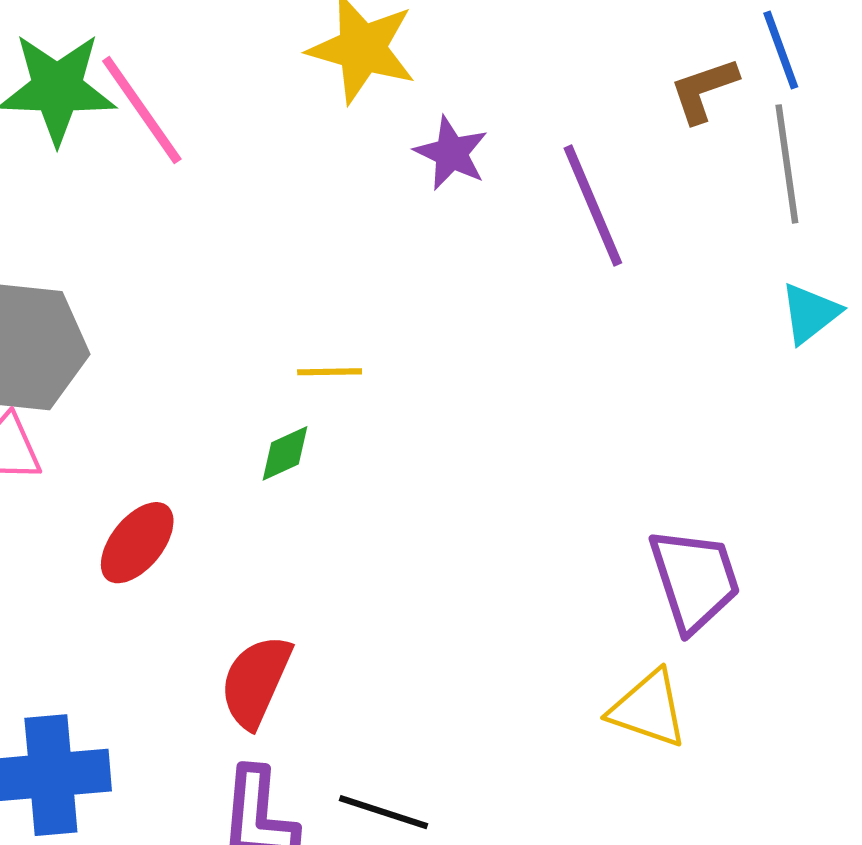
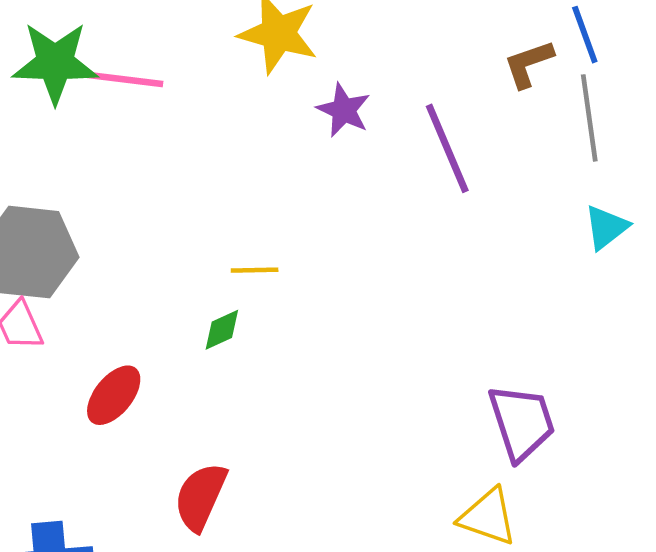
pink line: (142, 110) -> (117, 78), turned -48

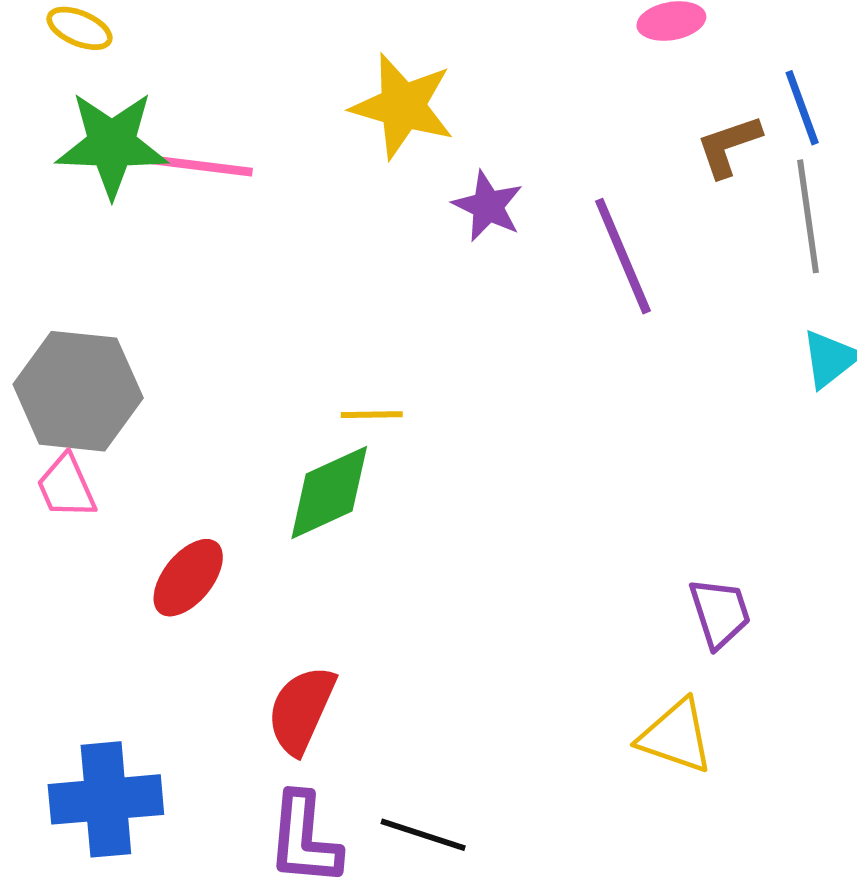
green diamond: (222, 330) -> (329, 492), size x1.8
purple trapezoid: (522, 422) -> (720, 613), size x0.7

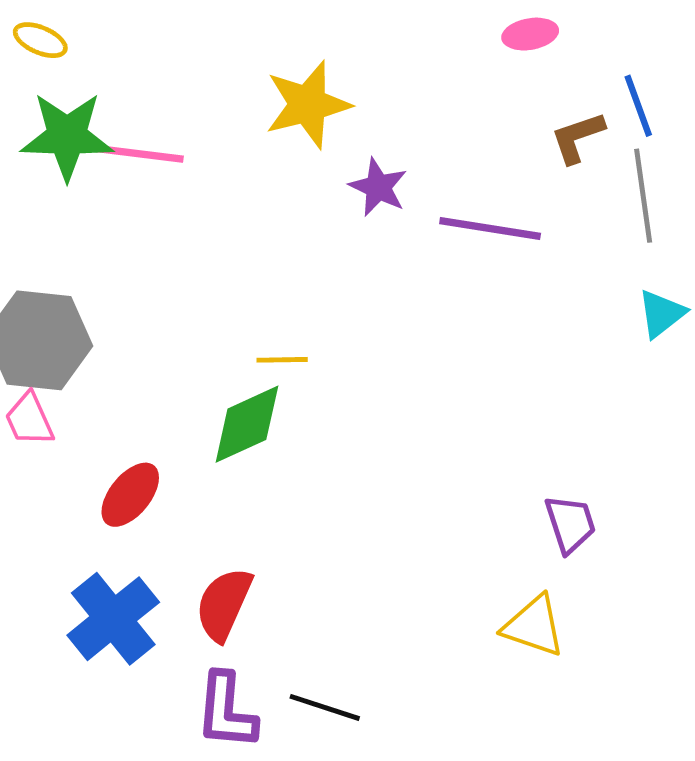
yellow star: (403, 106) -> (308, 105), turned -30
purple line: (623, 256) -> (490, 229), turned -58
blue cross: (106, 799) -> (113, 619), moved, turned -34

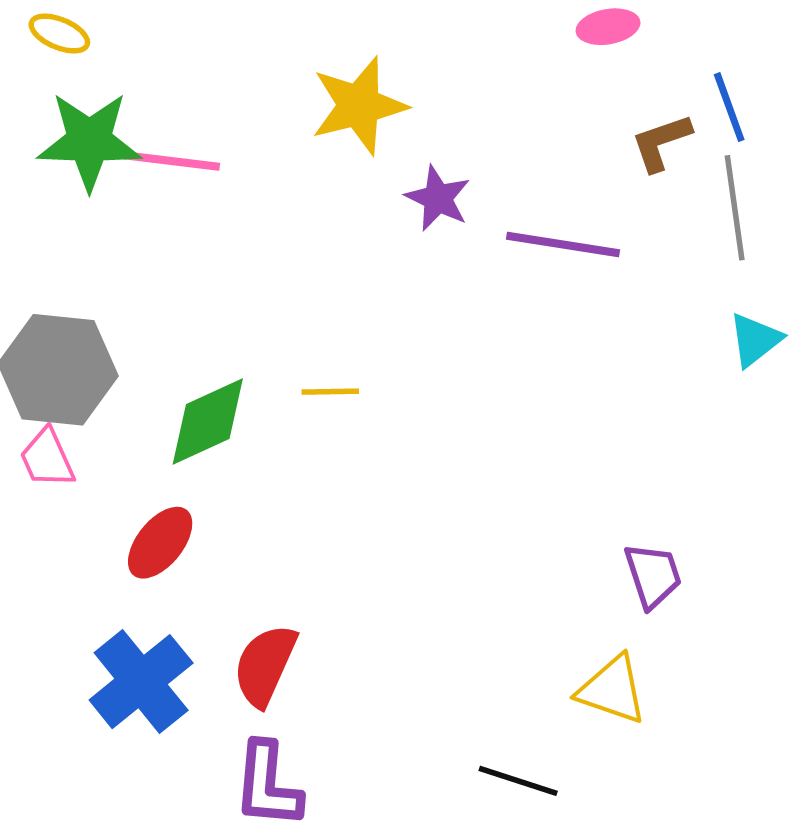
green diamond: (247, 424) -> (208, 421), moved
black line: (325, 707) -> (518, 781), moved

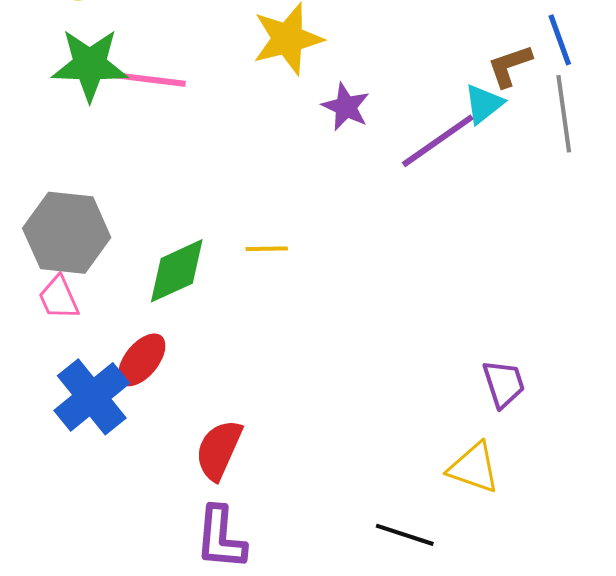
purple line: (563, 245) -> (438, 141), turned -44
cyan triangle: (755, 340) -> (484, 104), moved
blue cross: (141, 682) -> (92, 397), moved

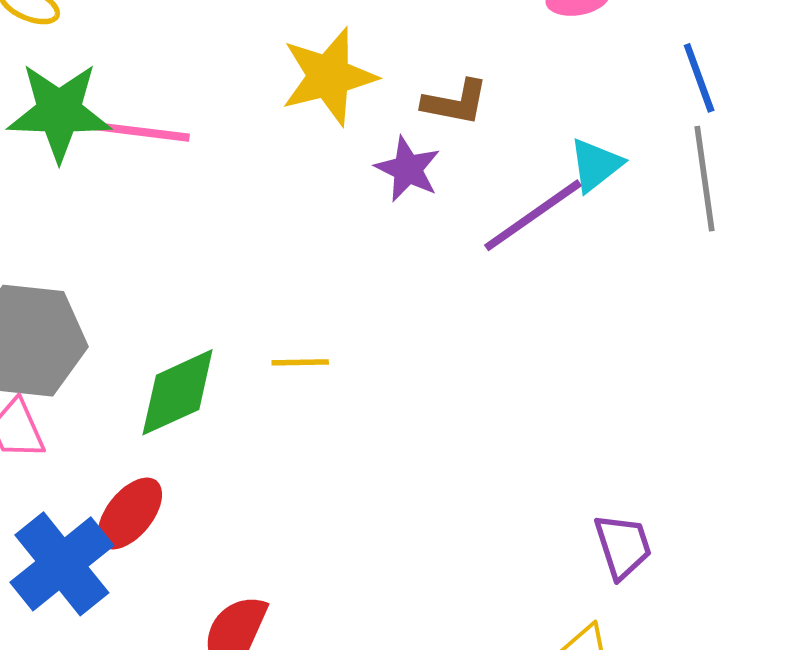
brown L-shape: (510, 66) -> (455, 102), moved, turned -150

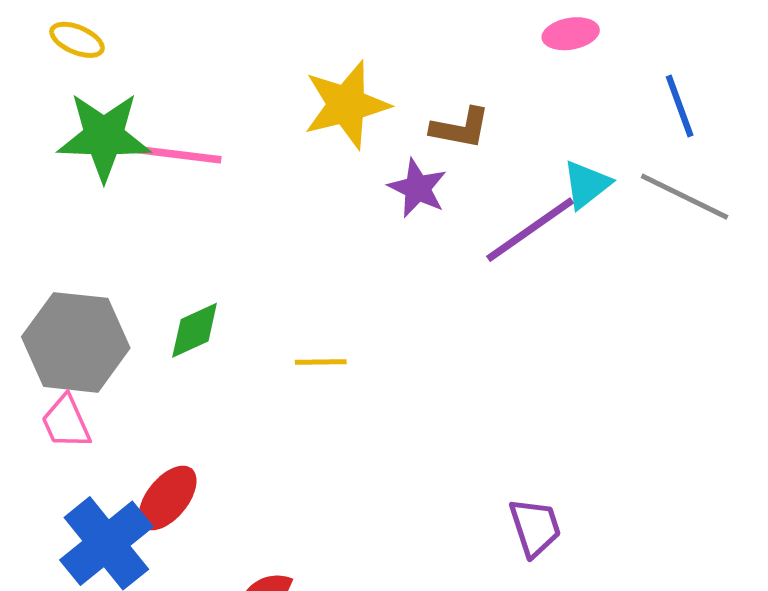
gray line: (705, 179) -> (685, 197), turned -56
green diamond: (178, 392) -> (195, 330), moved, size x0.7
purple trapezoid: (623, 546) -> (535, 527), moved

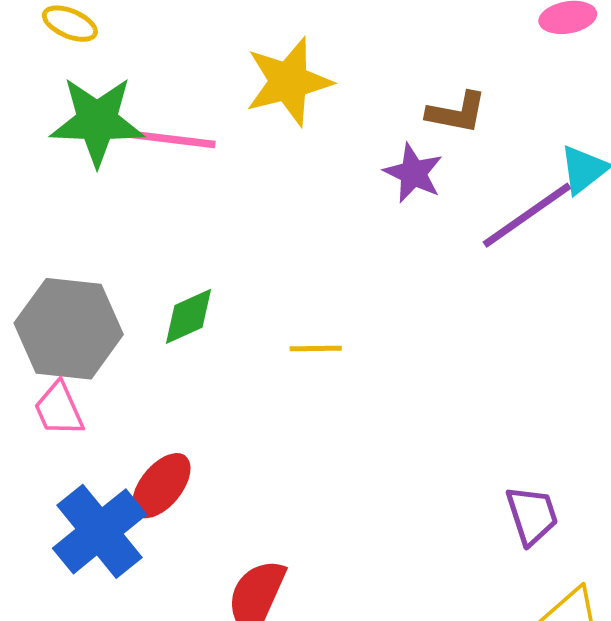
yellow star: (346, 105) -> (289, 82), moved

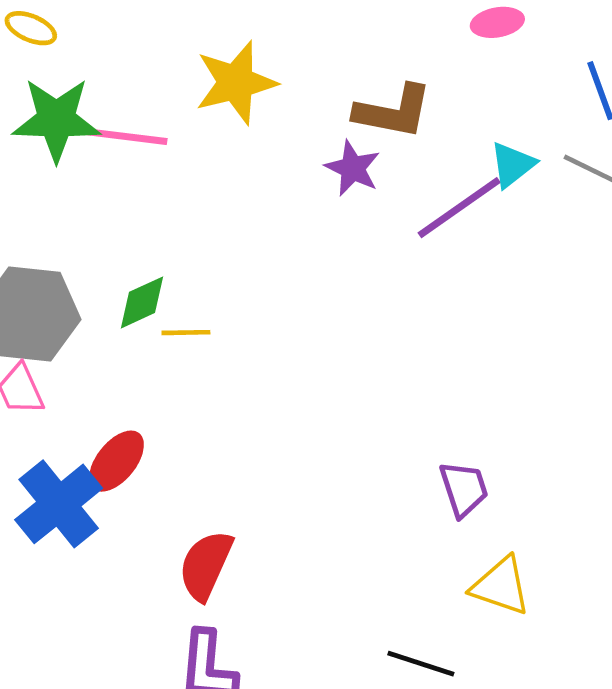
brown L-shape: (457, 113) -> (393, 112), size x1.4
yellow line: (316, 349) -> (186, 333), moved

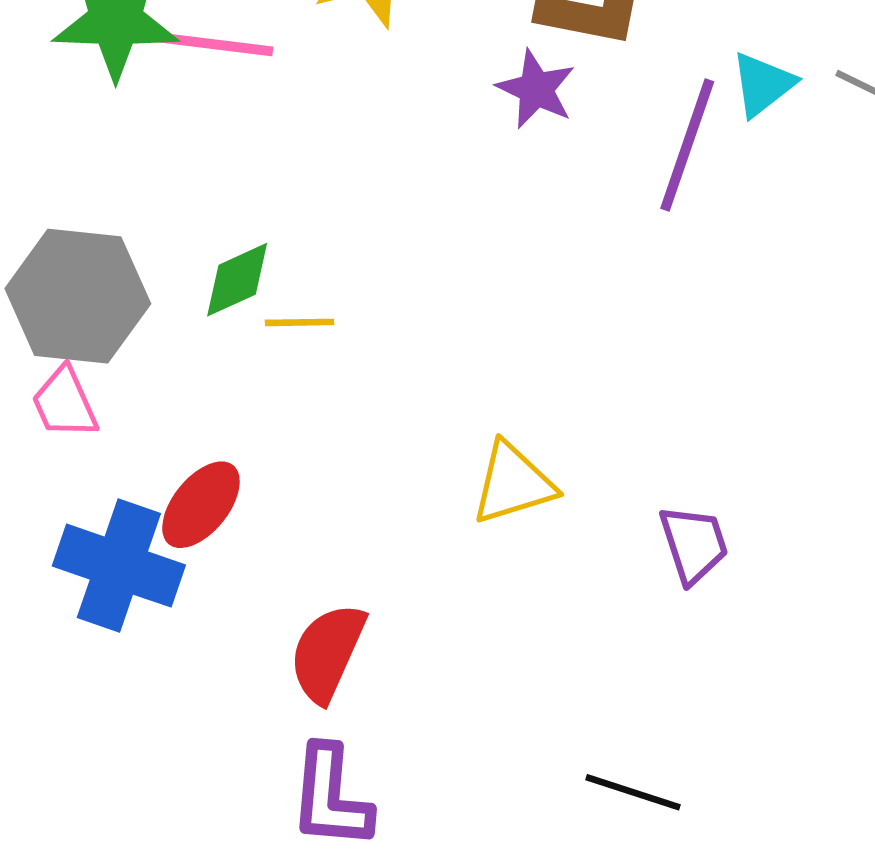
purple line: (459, 208) -> (687, 145), turned -36
blue cross: (59, 504) -> (119, 566), turned -32
yellow triangle: (501, 586) -> (513, 483), moved, turned -36

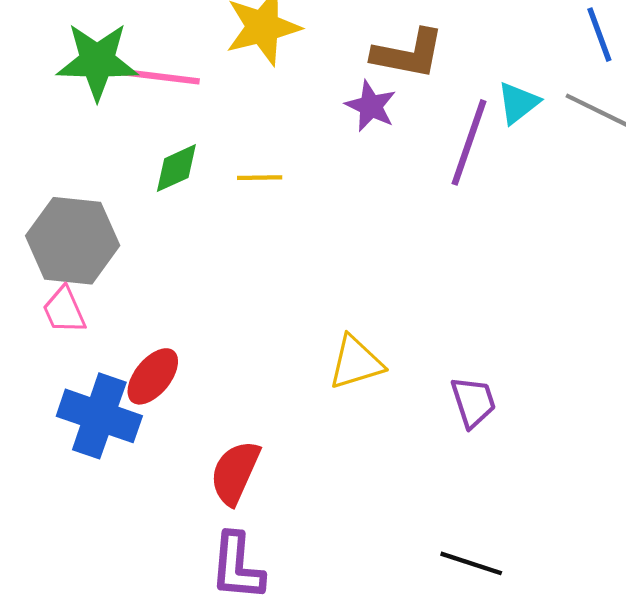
green diamond: (237, 280) -> (176, 168), moved
yellow line: (300, 322) -> (260, 178), moved
black line: (633, 792) -> (471, 563), moved

